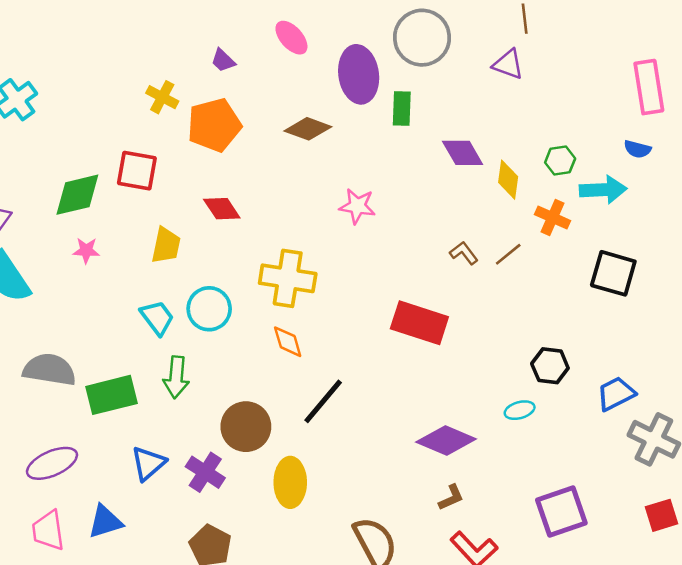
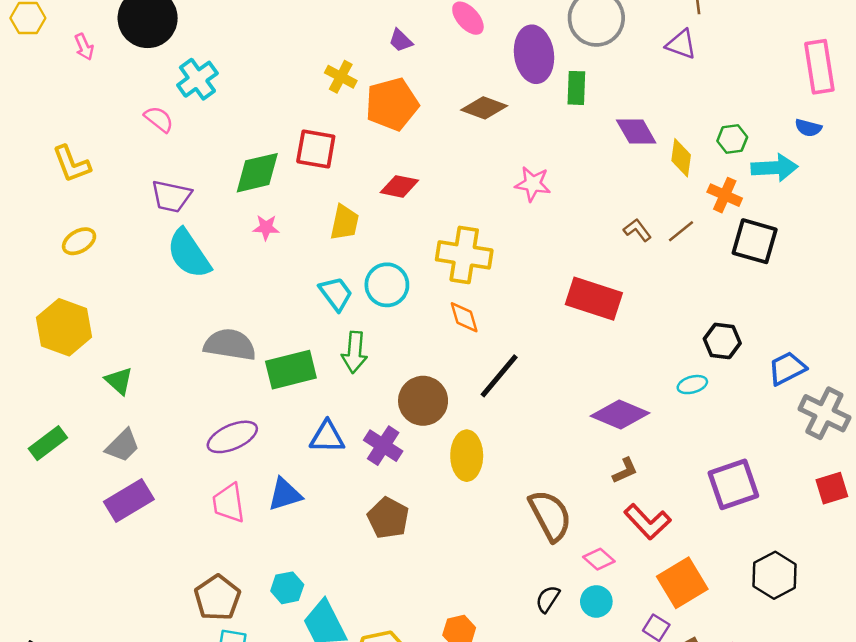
red diamond: (222, 209) -> (399, 186), turned -45
black square: (613, 273) -> (755, 241), moved
blue triangle: (148, 463) -> (327, 437), turned 42

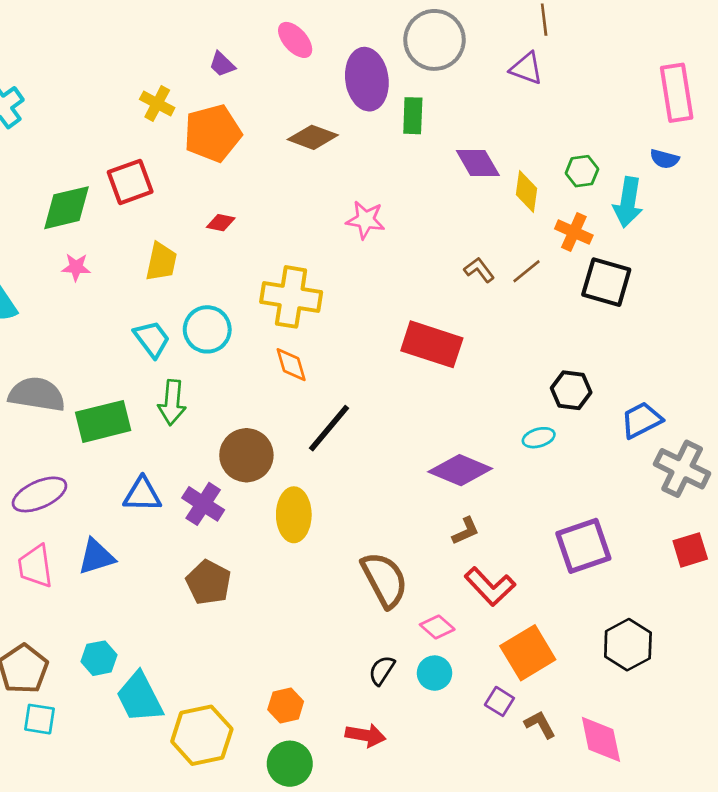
red square: (316, 149) -> (130, 182), turned -30
cyan arrow: (775, 168) -> (628, 202), turned 102
red diamond: (399, 186) -> (221, 223), size x0.7

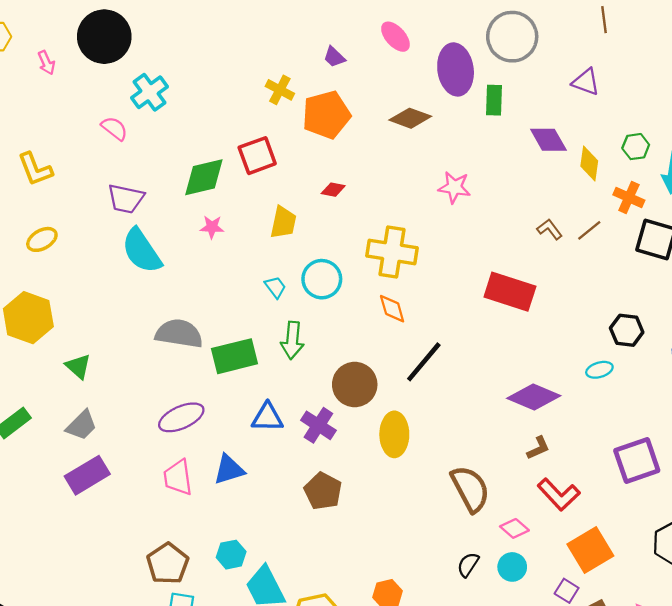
purple triangle: (526, 68) -> (586, 82), moved
cyan trapezoid: (152, 339) -> (275, 287), size x0.7

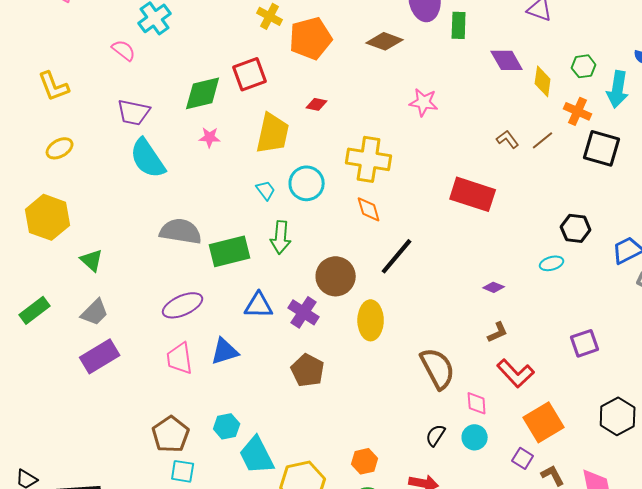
yellow trapezoid: (283, 222) -> (273, 133), size x1.4
purple diamond: (534, 397) -> (494, 287), size x0.5
purple square: (637, 460) -> (585, 343), size x0.7
pink diamond: (514, 528) -> (477, 403), turned 45

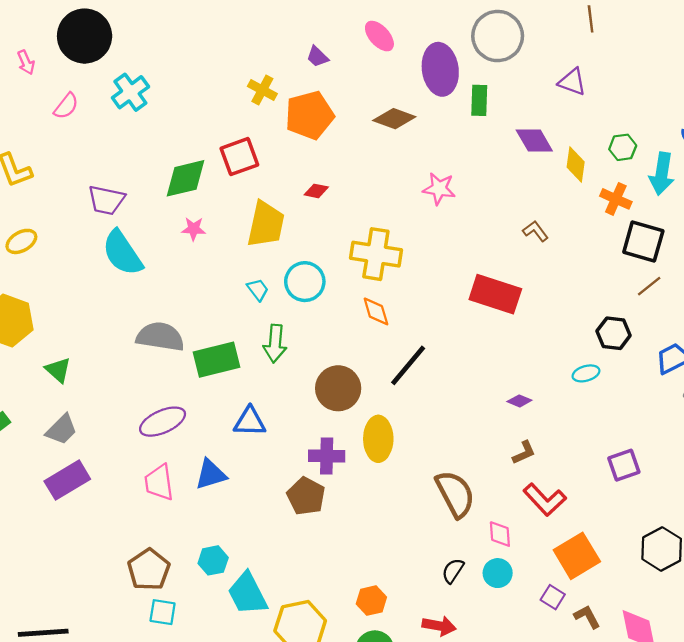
pink semicircle: (124, 50) -> (66, 106), moved, turned 90
brown line: (543, 140) -> (649, 286), moved
purple cross: (304, 312) -> (327, 456), moved, turned -32

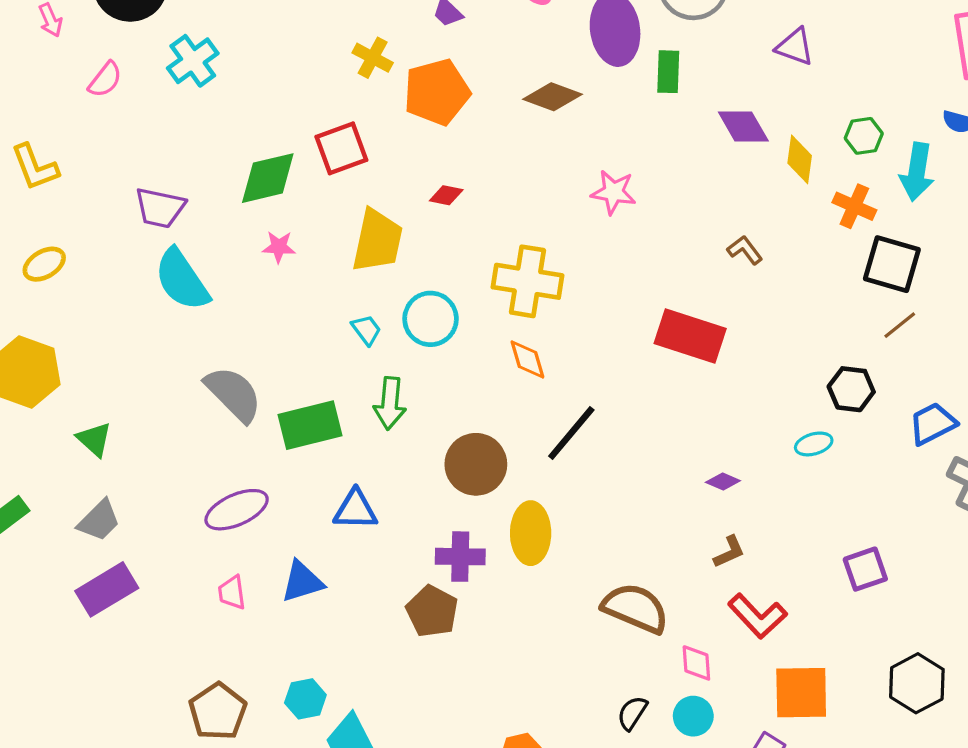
gray semicircle: (160, 337) -> (233, 394), turned 36
pink trapezoid: (159, 482) -> (232, 593), size x0.7
brown semicircle: (455, 494) -> (635, 608), turned -39
orange square: (577, 556) -> (801, 693), turned 30

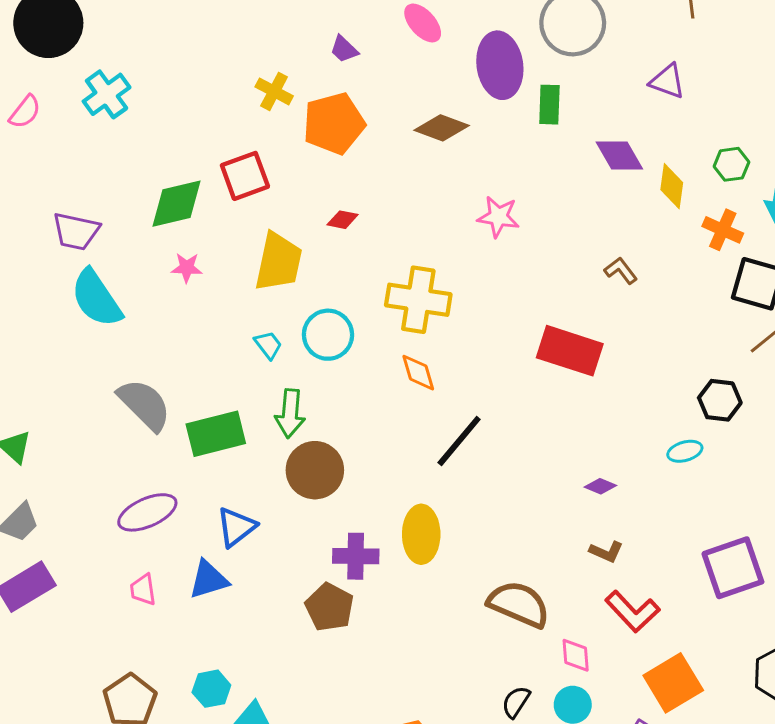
brown circle: (476, 464) -> (315, 470), moved
blue triangle: (355, 510) -> (236, 527), moved, turned -39
brown L-shape: (729, 552) -> (606, 552), turned 48
purple square: (865, 569) -> (733, 568), size x1.5
orange square: (801, 693) -> (673, 683), turned -30

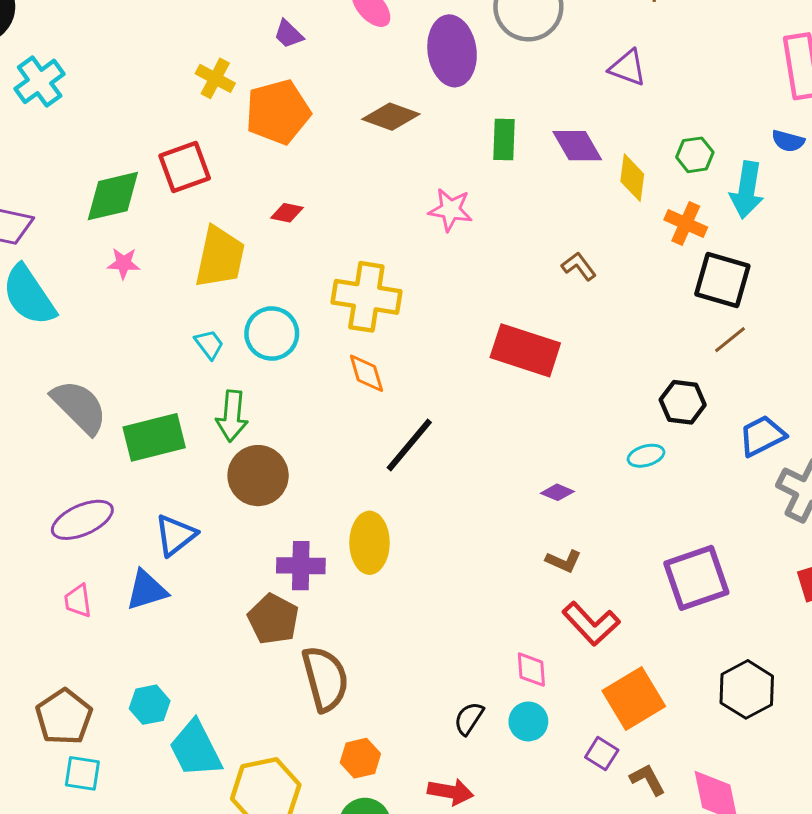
green rectangle: (549, 105) -> (504, 140), moved
brown semicircle: (519, 604) -> (325, 679), moved, turned 52

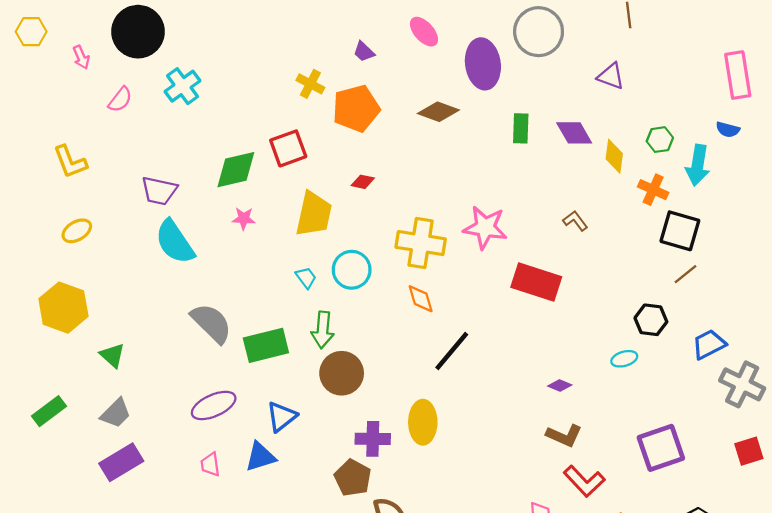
pink star: (450, 210) -> (485, 227), moved, size x1.4
brown L-shape: (564, 561) -> (564, 436), size x1.4

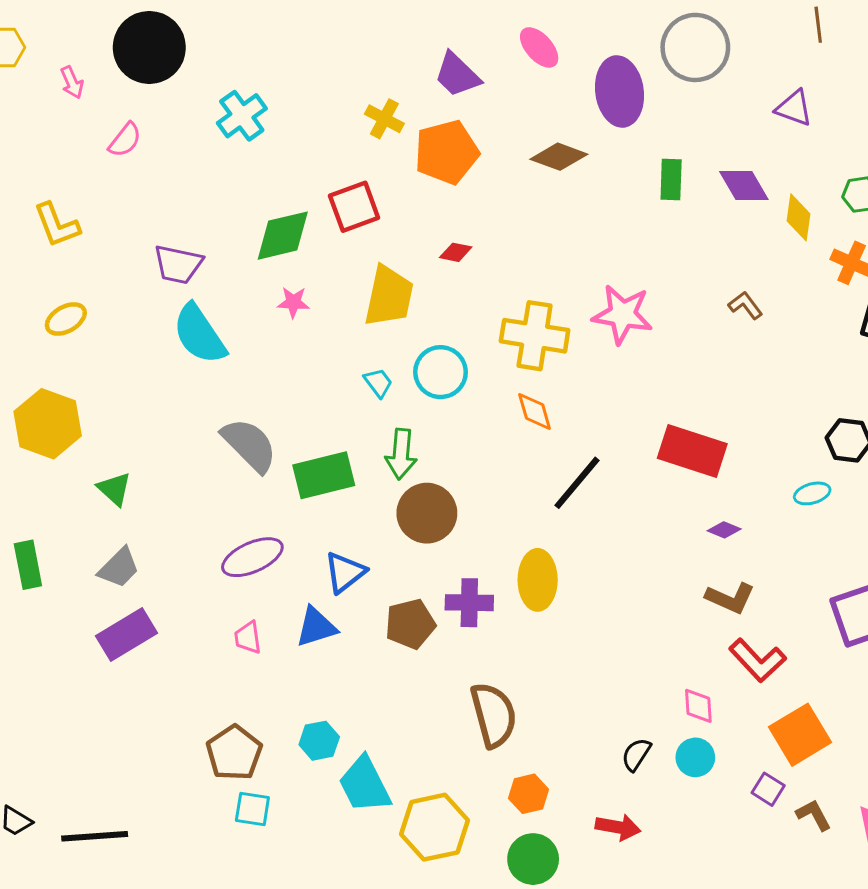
purple trapezoid: (364, 52) -> (457, 75), size x1.6
cyan cross: (182, 86) -> (242, 116), moved
red rectangle: (536, 282) -> (692, 451), moved
green rectangle: (49, 411) -> (28, 565), turned -64
brown pentagon: (353, 478) -> (410, 624), moved, turned 30

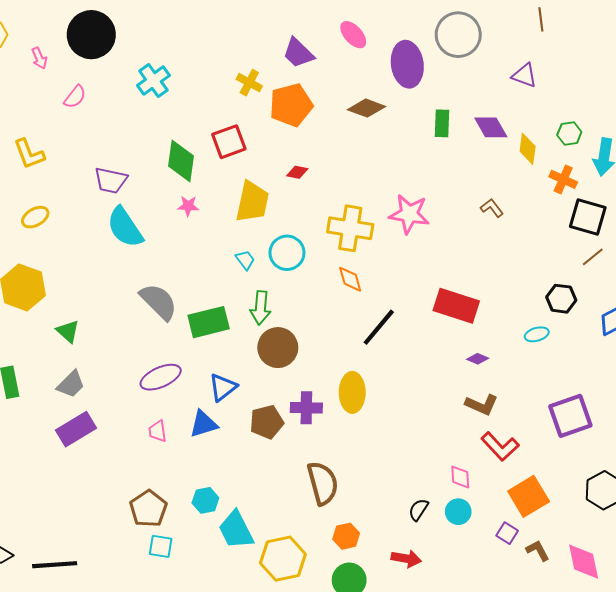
green diamond: (283, 236) -> (181, 161), turned -69

